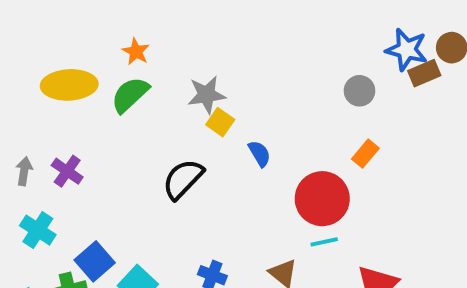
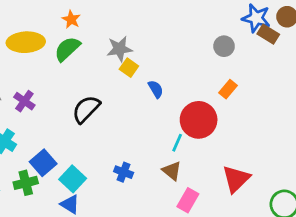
brown rectangle: (424, 73) -> (268, 34), turned 55
black semicircle: (183, 179) -> (86, 109), moved
cyan line: (324, 242) -> (177, 143), moved, turned -54

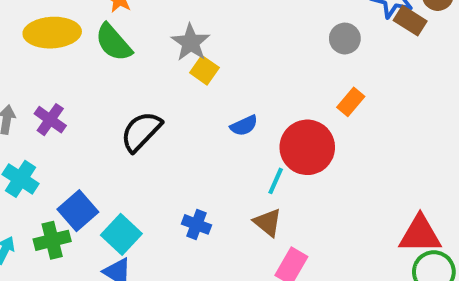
green semicircle: (67, 49) -> (113, 42), turned -88
gray star: (120, 49) -> (191, 42), turned -30
blue semicircle: (156, 89) -> (244, 126), moved, turned 96
red triangle: (236, 179) -> (420, 234), moved, turned 44

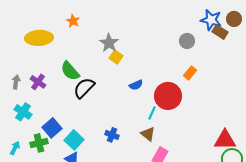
green semicircle: (113, 42) -> (70, 71), moved

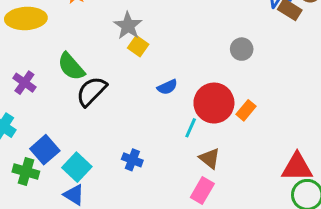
gray circle: (187, 41) -> (242, 49), moved
orange rectangle: (190, 73) -> (246, 110), moved
brown triangle: (148, 134) -> (210, 158), moved
green cross: (39, 143) -> (26, 172), turned 30

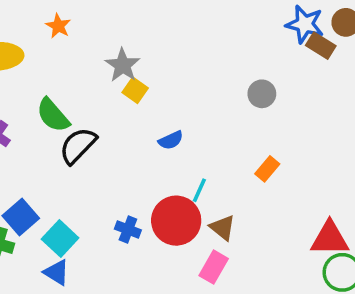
red circle: (214, 103) -> (176, 221), moved

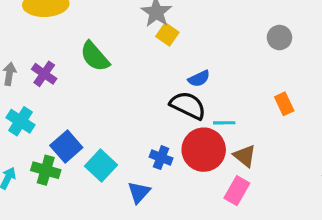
black semicircle: (78, 146) -> (188, 105), moved, turned 72
orange rectangle: (267, 169) -> (284, 104), turned -65
cyan line: (199, 190) -> (224, 123), turned 65
blue triangle: (57, 272) -> (139, 192), moved, turned 40

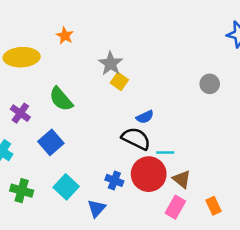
orange rectangle: (284, 104) -> (213, 206), moved
blue square: (66, 146) -> (51, 142), moved

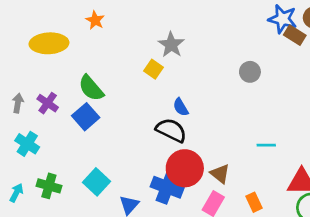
gray star: (111, 64) -> (171, 45), moved
blue semicircle: (145, 117) -> (181, 107), turned 84
blue square: (51, 142) -> (86, 117), moved
cyan line: (165, 152) -> (266, 145), moved
blue cross: (114, 180) -> (167, 187), moved, size x1.6

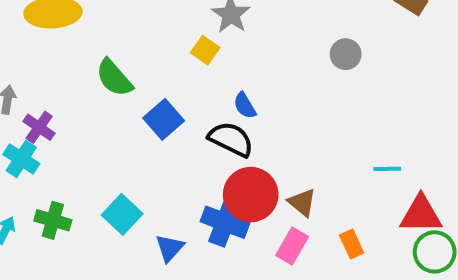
purple cross: (48, 103) -> (39, 127), moved
blue square: (86, 117) -> (164, 119), moved
cyan line: (266, 145) -> (387, 169), moved

